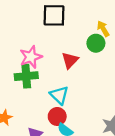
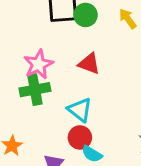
green circle: (96, 43) -> (86, 15), moved
red triangle: (70, 60) -> (89, 64), turned -48

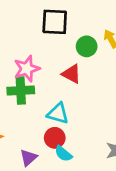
green circle: (86, 15) -> (87, 46), moved
cyan triangle: (80, 110) -> (58, 113), turned -30

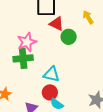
green circle: (87, 46) -> (69, 37), moved
red triangle: (71, 74) -> (56, 24), moved

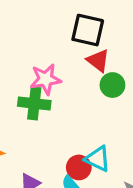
cyan triangle: (51, 74) -> (98, 159), moved
red circle: (50, 92) -> (79, 167), moved

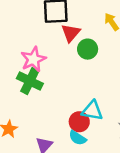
red triangle: (98, 61) -> (71, 33), turned 48
green cross: (34, 103) -> (30, 81), turned 35

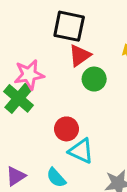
red circle: (79, 122) -> (66, 129), moved

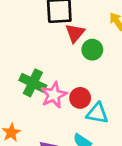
pink star: (29, 75) -> (54, 95), moved

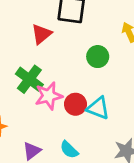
red triangle: (75, 33) -> (41, 34), moved
cyan triangle: (97, 113) -> (98, 108), moved

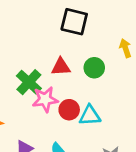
red triangle: (41, 34) -> (61, 67), moved, turned 30
cyan triangle: (98, 108) -> (90, 115), turned -30

